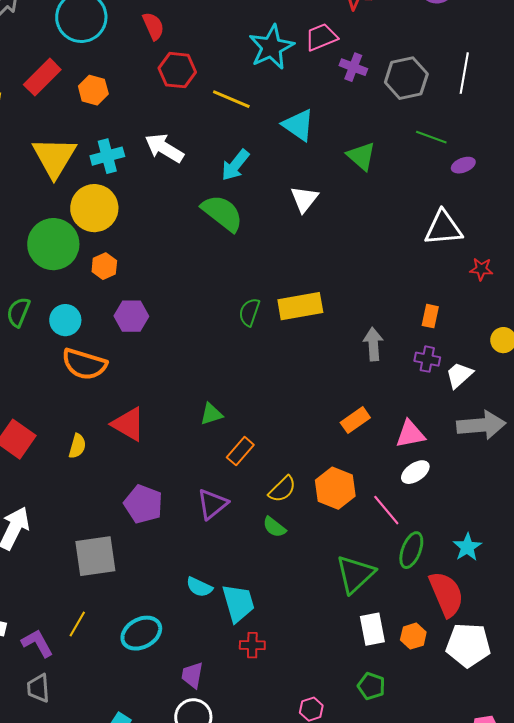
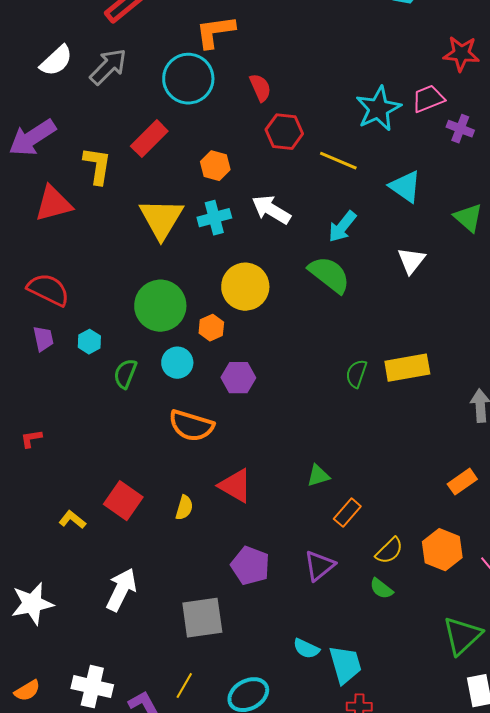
orange hexagon: (93, 90) -> (215, 166), moved
yellow circle: (94, 208) -> (245, 287), moved
cyan circle: (65, 320) -> (177, 363), moved

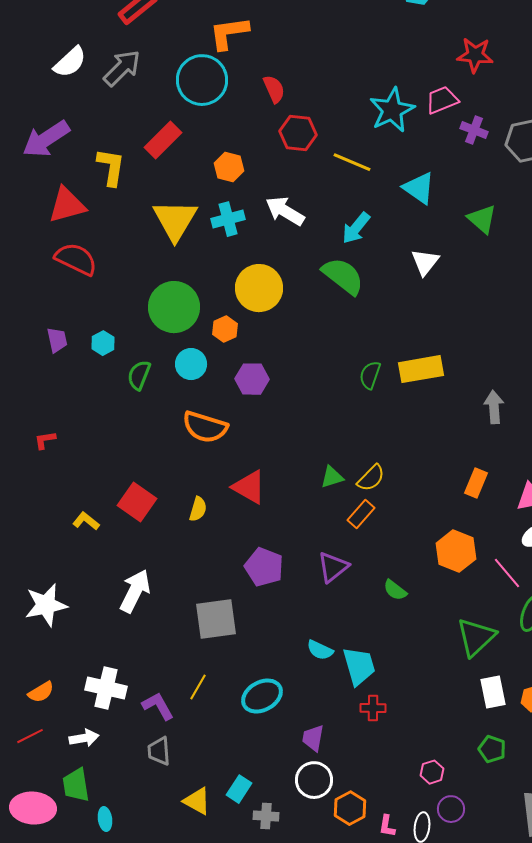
red semicircle: (48, 290) -> (76, 259), moved
orange rectangle: (462, 482) -> (476, 483), turned -32
yellow semicircle: (389, 551) -> (371, 478), moved

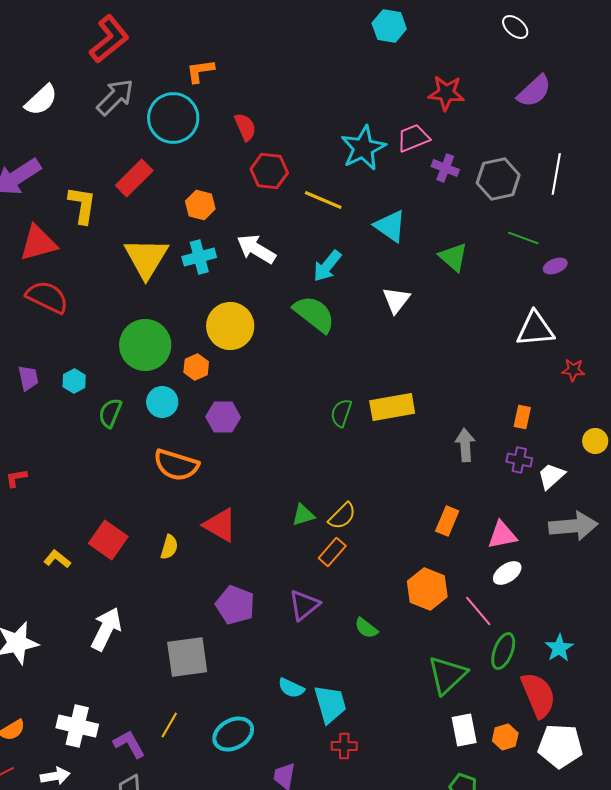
orange L-shape: (229, 33) -> (200, 71), size x0.7
gray arrow: (122, 68) -> (115, 97), moved

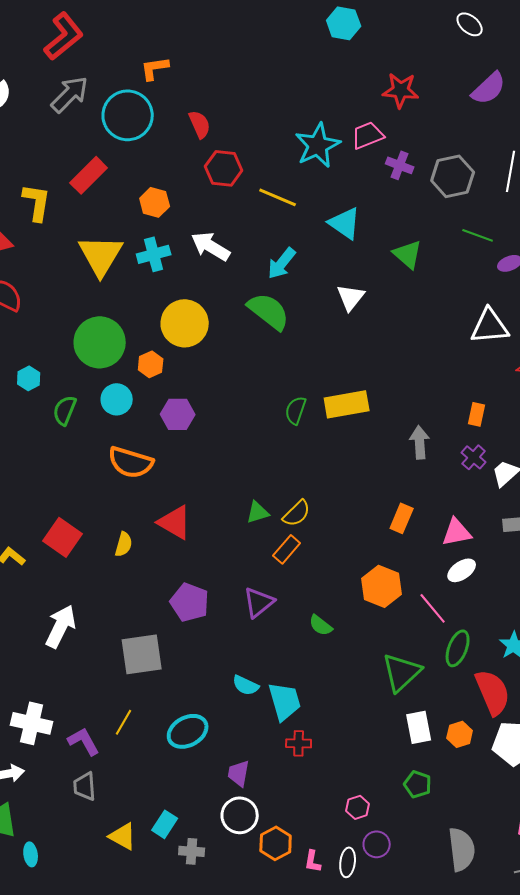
purple cross: (519, 460) -> (474, 457), turned 30

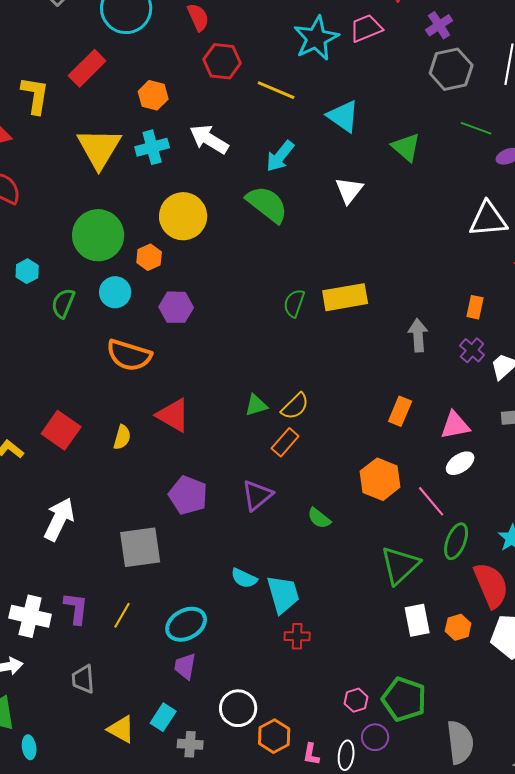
purple cross: (400, 165) -> (439, 25), moved, turned 36
purple L-shape: (84, 741) -> (76, 608), moved, turned 36
purple trapezoid: (239, 773) -> (185, 666), moved
green pentagon: (418, 784) -> (404, 699), moved, size x1.6

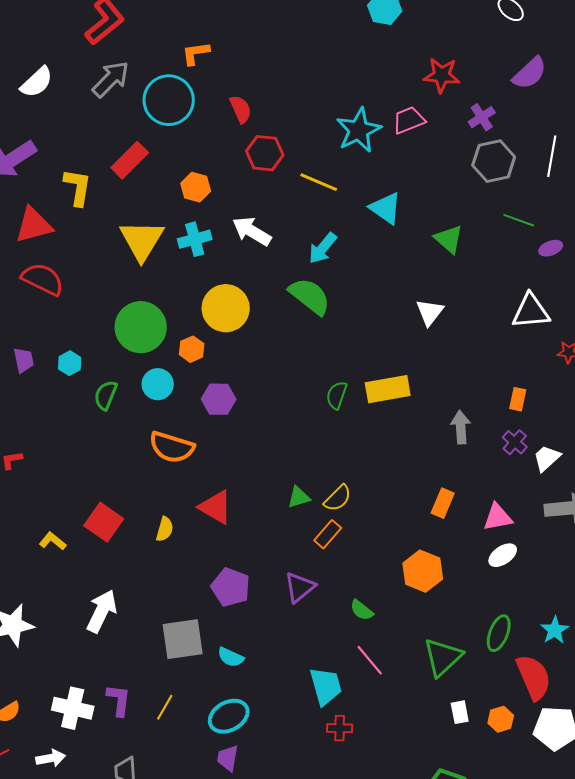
white triangle: (349, 190) -> (430, 312), moved
pink line: (431, 501) -> (370, 660), moved
cyan semicircle: (244, 578) -> (231, 657), moved
white rectangle: (417, 620) -> (460, 712), size x0.7

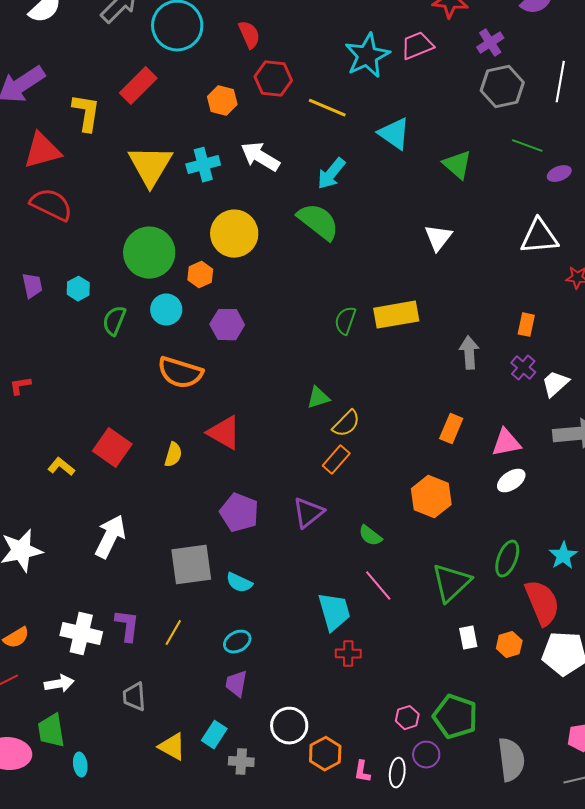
orange hexagon: (196, 187) -> (222, 101), moved
green triangle: (299, 497) -> (318, 398), moved
cyan ellipse: (229, 716) -> (237, 642), size x0.7

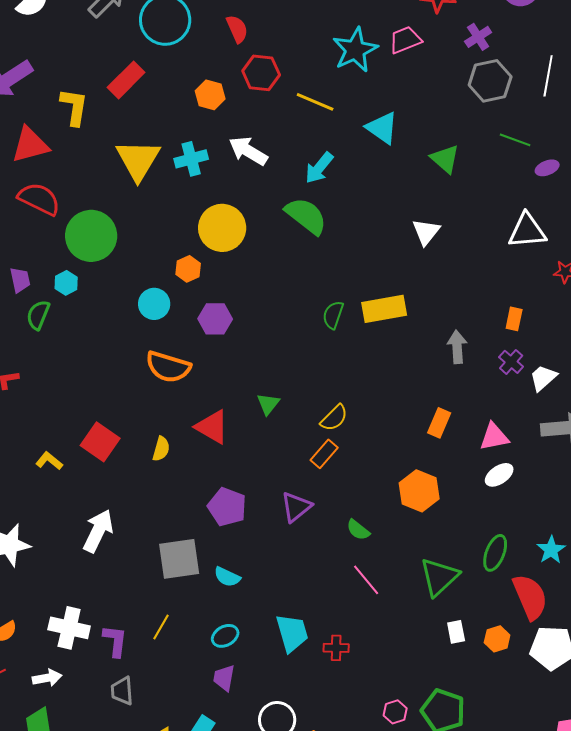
green circle: (149, 253) -> (91, 236), moved
green semicircle: (114, 321) -> (38, 315), moved
green triangle: (318, 398) -> (268, 404), moved, turned -35
cyan trapezoid: (334, 612) -> (292, 633), moved
purple L-shape: (127, 626) -> (115, 641), moved

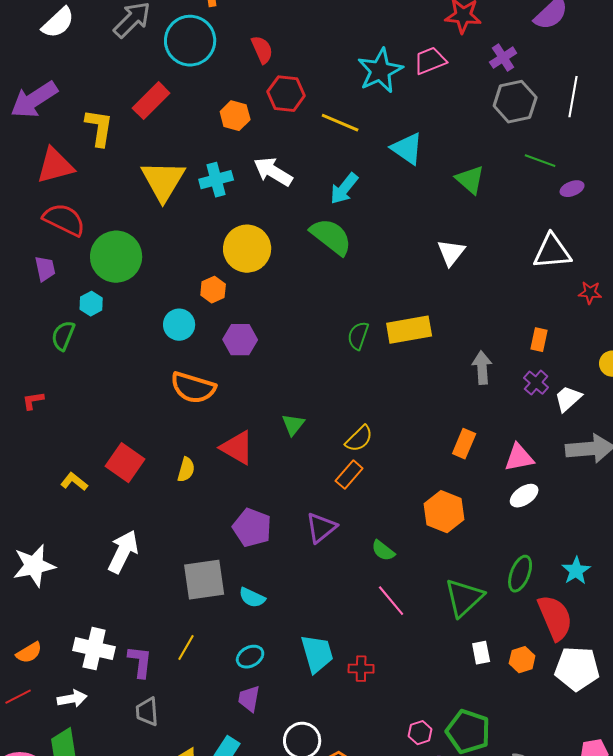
purple trapezoid: (20, 280) -> (45, 269), moved

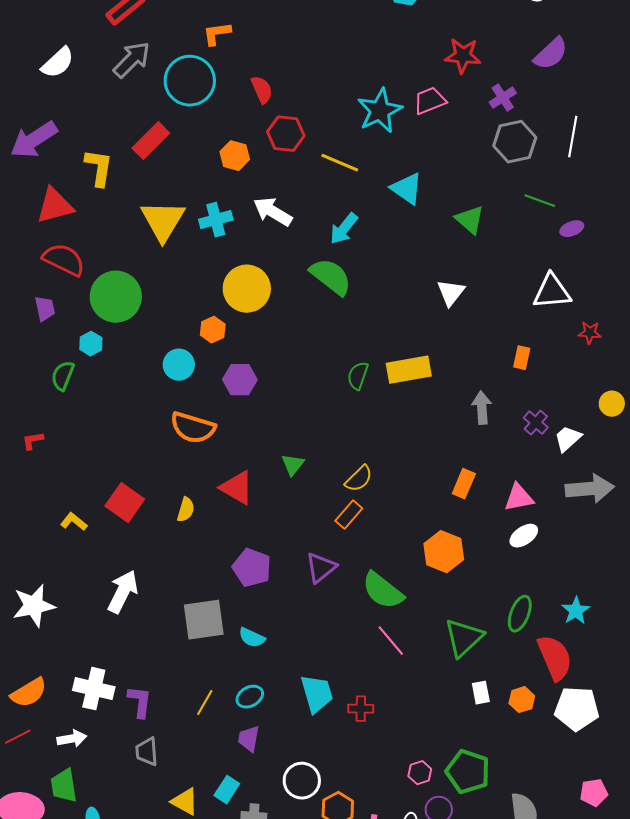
orange rectangle: (539, 340) -> (522, 358), moved
green semicircle: (383, 551) -> (383, 591), size x1.8
yellow line: (186, 648) -> (205, 703), moved
orange semicircle: (29, 653) -> (29, 693), size x1.4

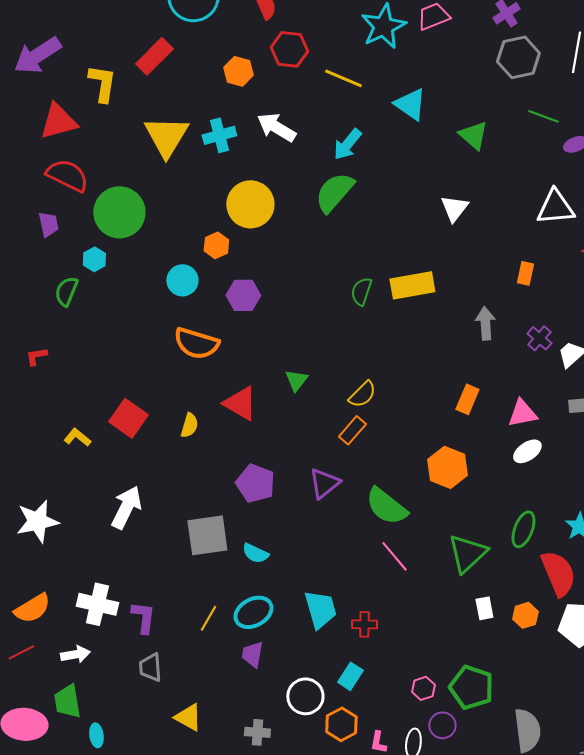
green semicircle: (331, 277) -> (334, 192), turned -87
cyan ellipse: (250, 697) -> (253, 612), size x1.4
cyan rectangle: (227, 790) -> (350, 676), moved

